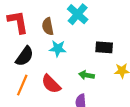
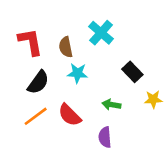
black rectangle: (104, 47) -> (132, 72), turned 42
orange line: (22, 85) -> (36, 116), turned 30

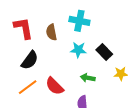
cyan cross: (101, 33) -> (79, 21), turned -30
cyan star: (77, 73) -> (78, 50), moved

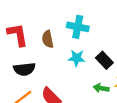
black semicircle: (30, 60) -> (24, 69), turned 48
green arrow: (88, 78) -> (101, 88), moved

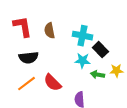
cyan cross: (78, 27) -> (82, 36), moved
cyan star: (77, 58) -> (82, 61), moved

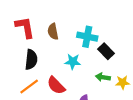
black semicircle: (28, 58) -> (31, 60), turned -78
cyan star: (82, 61) -> (73, 62), moved
yellow star: (116, 71) -> (123, 82), moved

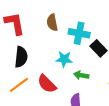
brown semicircle: (53, 31) -> (52, 22), moved
green arrow: (103, 77) -> (81, 75), moved

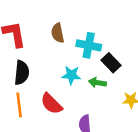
green arrow: (81, 75) -> (97, 83), moved
orange line: (19, 85) -> (19, 105), turned -60

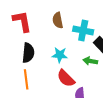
cyan star: (71, 75) -> (60, 55), moved
red semicircle: (51, 104) -> (66, 78), moved

